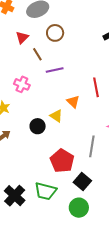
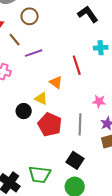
red pentagon: (62, 161) -> (50, 125), moved

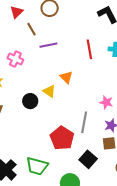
red line: (77, 65) -> (89, 49), moved
red pentagon: (50, 125) -> (62, 138), moved
black square: (75, 160) -> (88, 159), moved

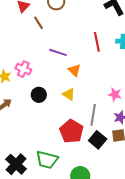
purple line: (48, 45) -> (58, 52), moved, turned 30
pink cross: (15, 59) -> (23, 69), moved
yellow triangle: (49, 91) -> (69, 94), moved
black square: (88, 159) -> (98, 140), moved

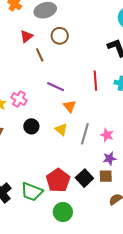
gray line: (93, 115) -> (85, 134), moved
red pentagon: (71, 131) -> (58, 180), moved

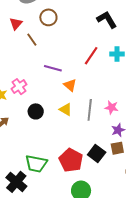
red line: (95, 81) -> (91, 56), turned 48
pink cross: (19, 99) -> (19, 87), turned 35
green trapezoid: (32, 192) -> (36, 164), moved

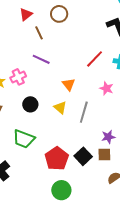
purple line: (53, 68) -> (41, 59), moved
pink star: (112, 107) -> (106, 88), moved
green trapezoid: (36, 164) -> (24, 139), moved

